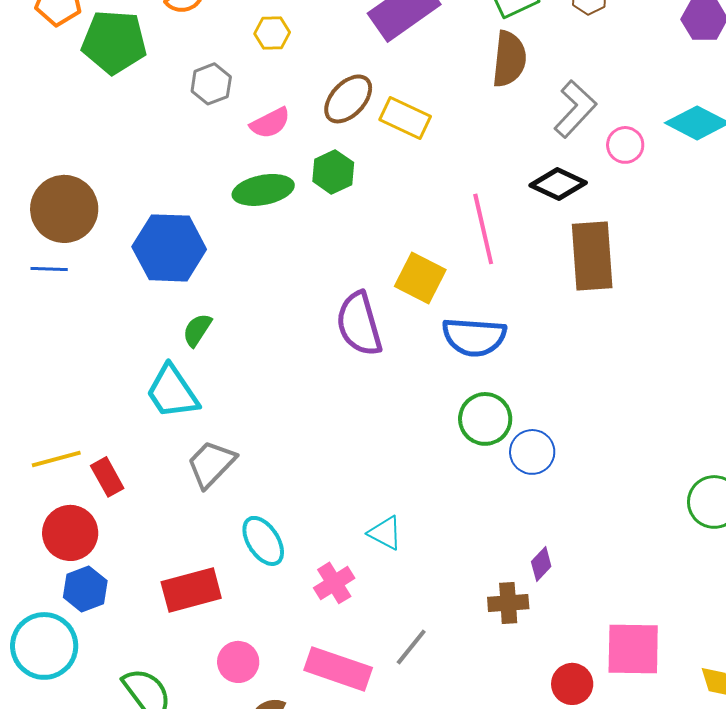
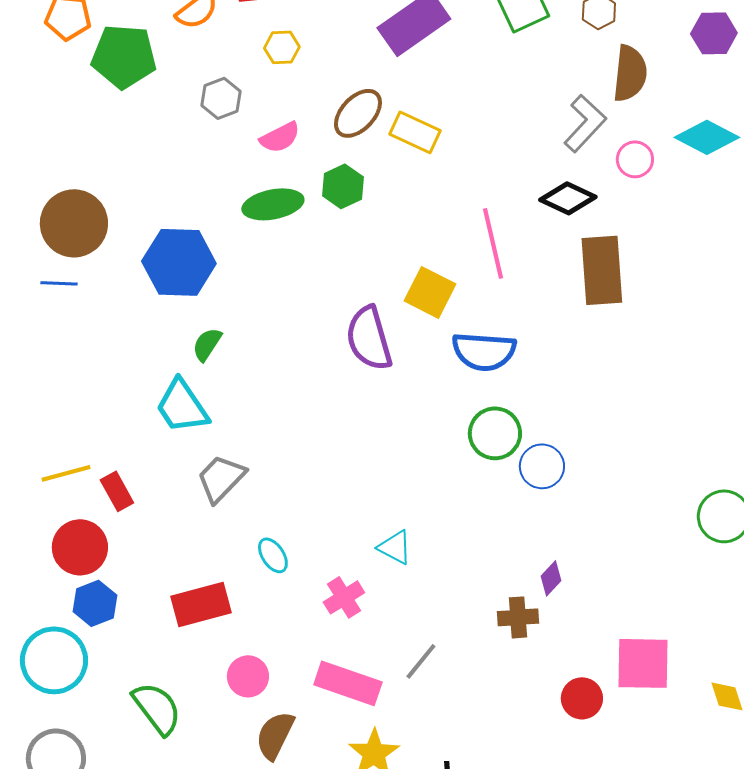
brown semicircle: (509, 59) -> (630, 73), moved
cyan ellipse: (263, 541) -> (273, 555), size x0.7

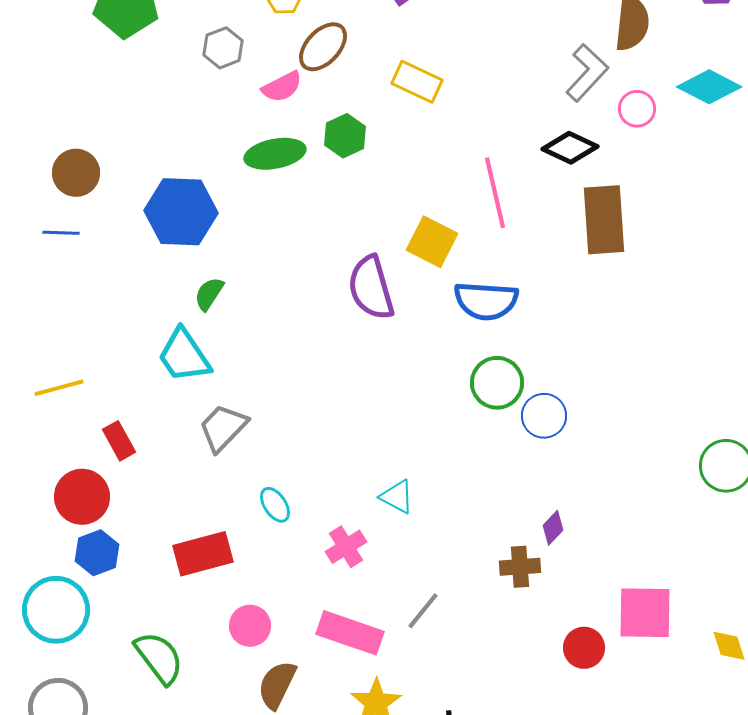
brown ellipse: (358, 113) -> (323, 47), moved
brown circle: (74, 223) -> (76, 173), size x0.7
yellow line: (66, 473) -> (59, 388), moved

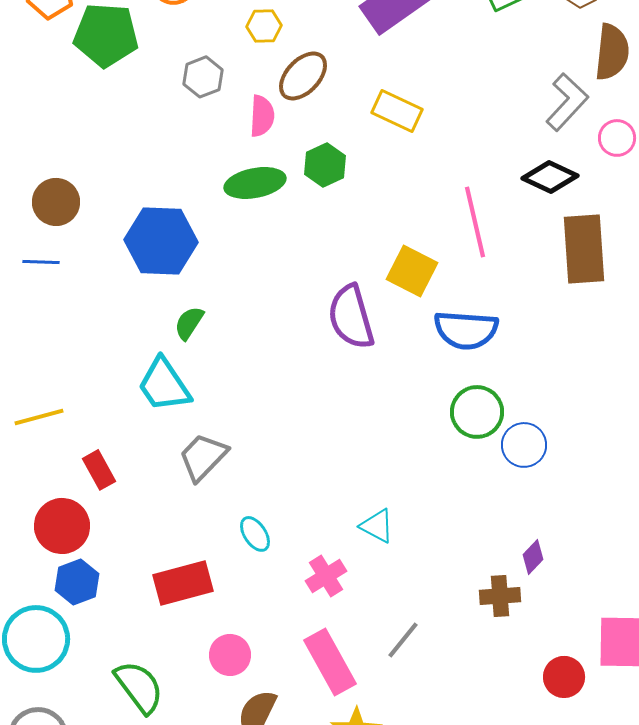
pink semicircle: (282, 87) -> (262, 116), turned -60
pink rectangle: (350, 633) -> (330, 662), turned 42

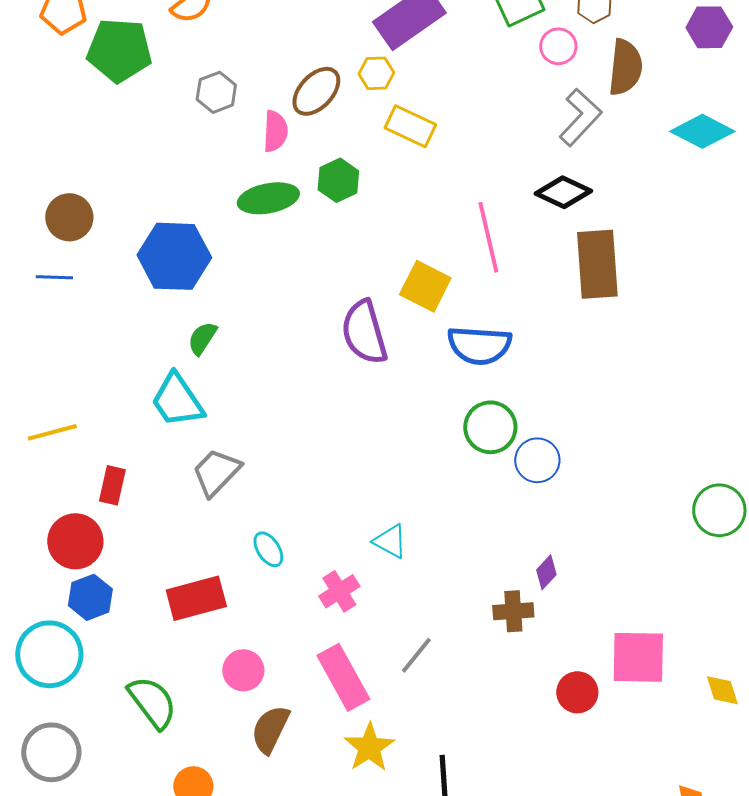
yellow hexagon: (264, 26) -> (376, 73), moved
pink circle: (617, 138) -> (558, 46), moved
red rectangle: (99, 470) -> (112, 485), turned 42

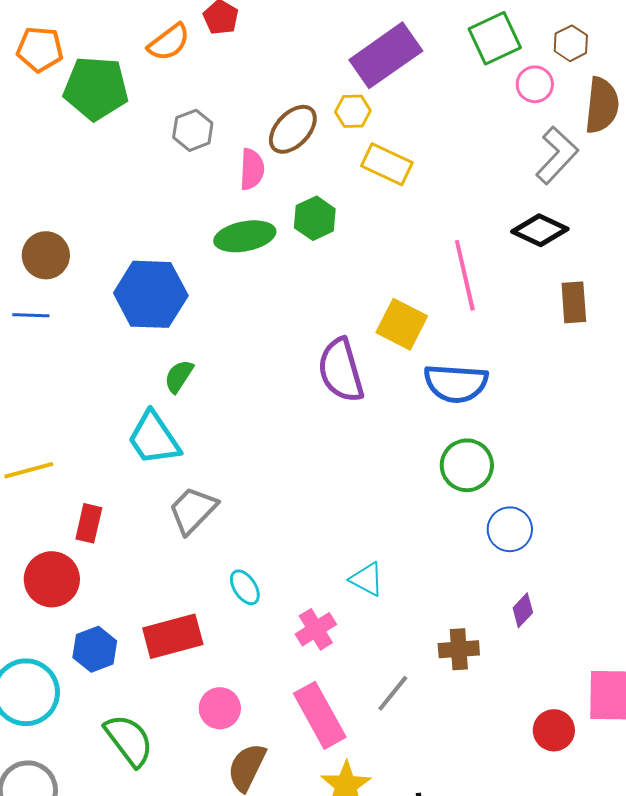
brown rectangle: (597, 264) -> (574, 302), size x0.6
blue circle: (537, 460) -> (510, 529), moved
blue hexagon: (90, 597) -> (95, 649), moved
brown cross: (513, 611) -> (459, 649), moved

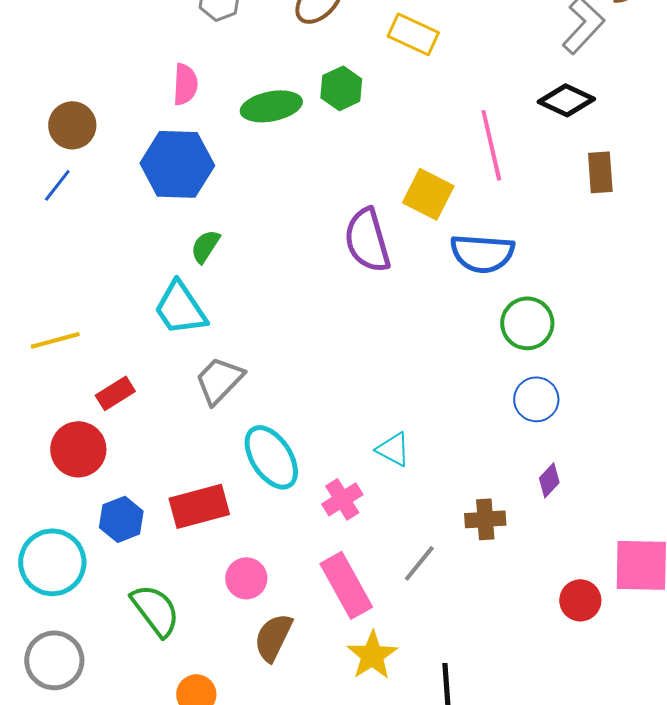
pink semicircle: (252, 169) -> (185, 84), moved
blue line: (31, 315) -> (57, 185), turned -54
green circle: (467, 465) -> (527, 323), moved
red rectangle: (89, 523) -> (115, 393), turned 45
cyan ellipse: (245, 587) -> (271, 457), size x1.8

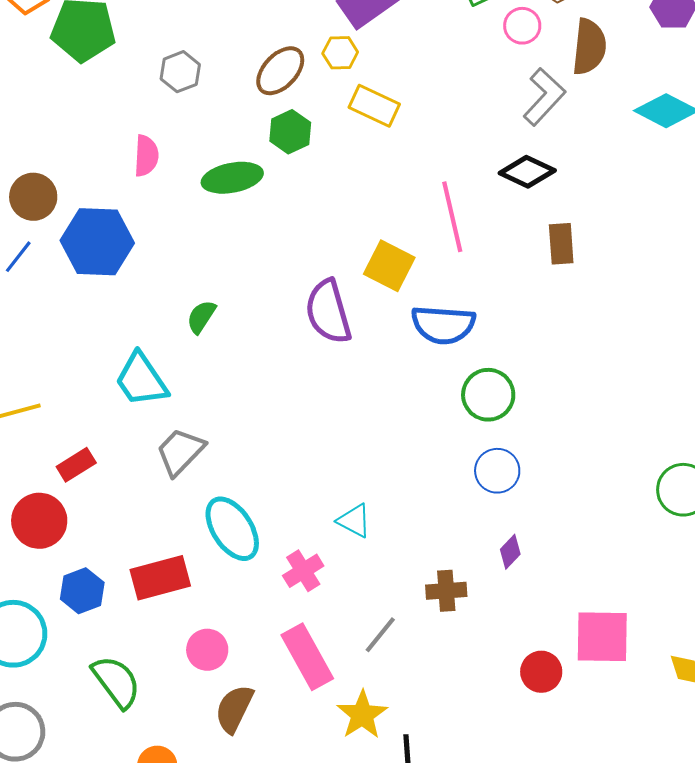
green hexagon: (341, 88) -> (290, 132), moved
blue hexagon: (177, 164) -> (97, 242), moved
green semicircle: (205, 246) -> (201, 317), moved
yellow star: (372, 655) -> (362, 715), moved

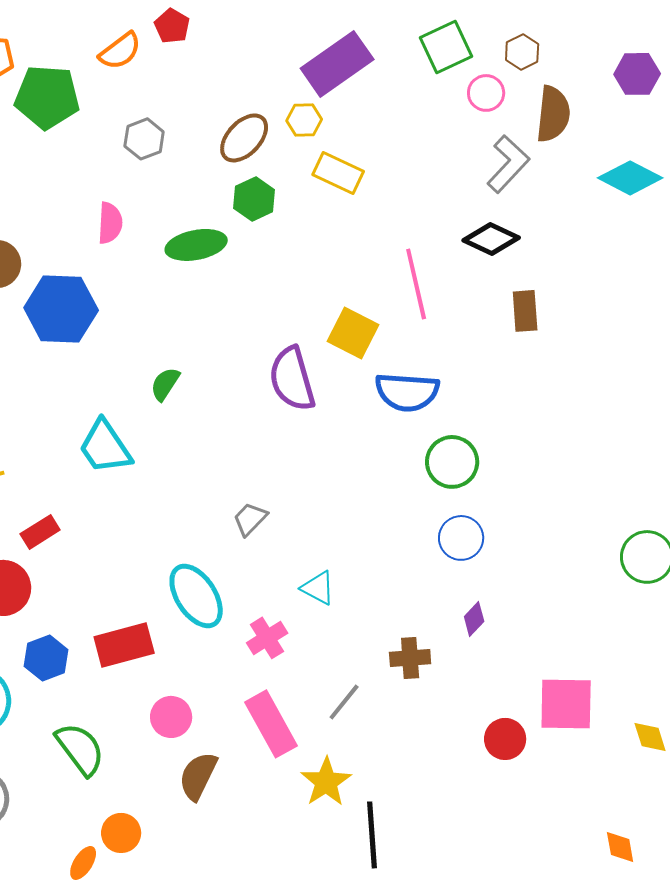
gray trapezoid: (180, 452) -> (250, 519), moved, size x0.7

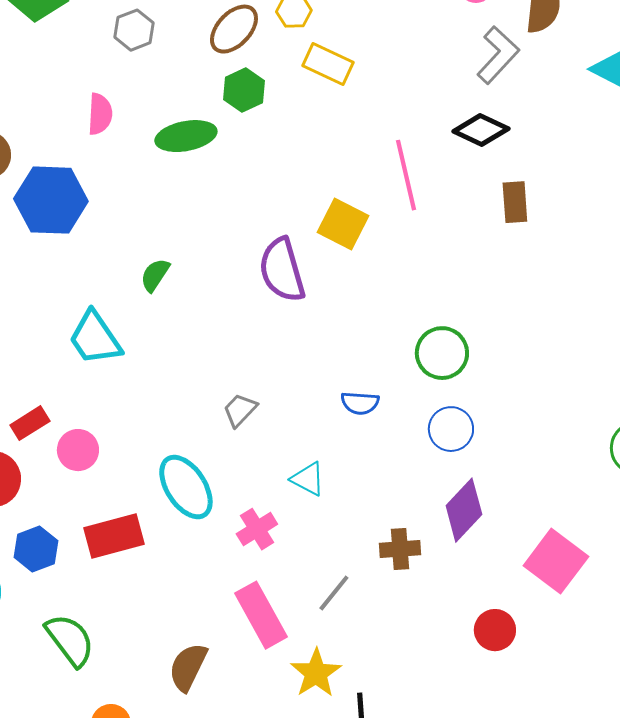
blue semicircle: (407, 392) -> (360, 403), moved, size x0.6
purple diamond: (474, 619) -> (464, 510), size x1.8
pink square: (566, 704) -> (556, 561), moved, turned 36
pink circle: (171, 717) -> (78, 450), moved

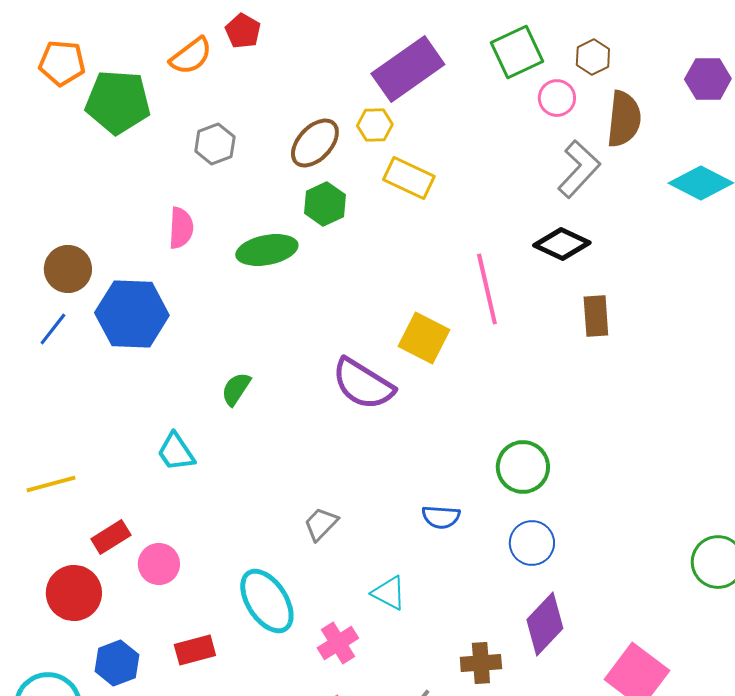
purple semicircle: (282, 270) -> (363, 384), turned -42
cyan trapezoid: (95, 338) -> (176, 452), size x0.7
red rectangle: (114, 536) -> (195, 650), size x0.7

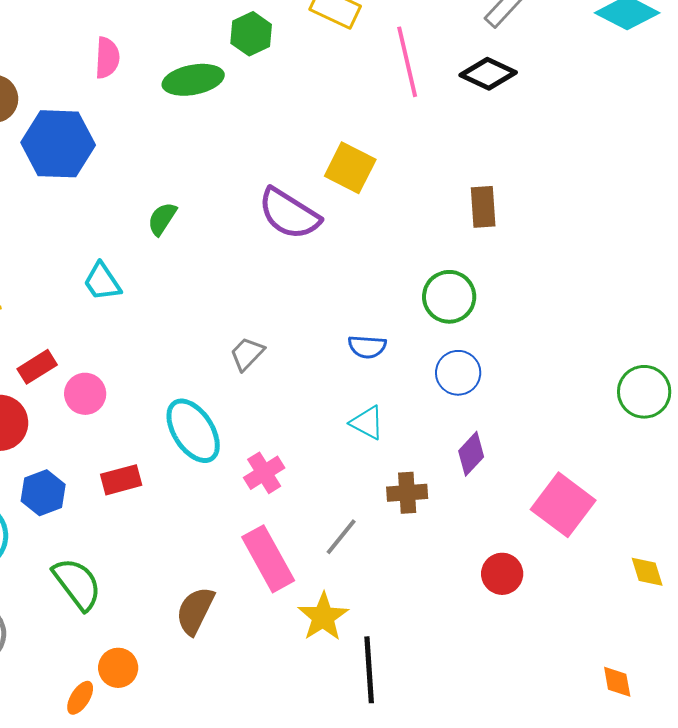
pink line: (487, 289) -> (407, 62), moved
brown rectangle: (596, 316) -> (483, 207), moved
cyan triangle: (389, 593) -> (367, 423), moved
purple diamond: (545, 624) -> (471, 454), size x0.7

